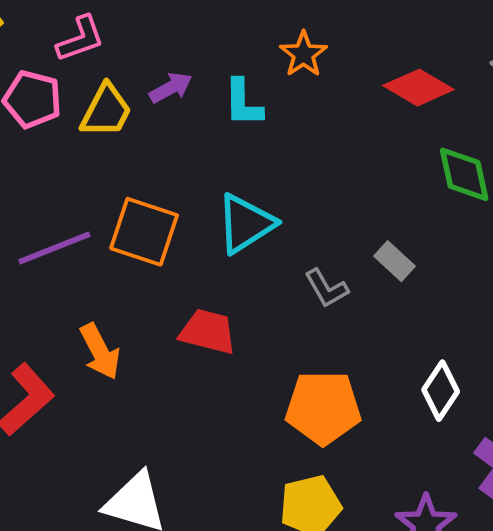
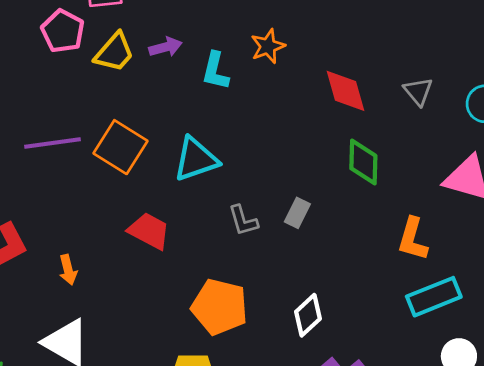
red diamond: (418, 88) -> (346, 91), turned 30
gray rectangle: (394, 261) -> (297, 213), turned 60
orange arrow: (100, 351) -> (68, 270), moved, size x0.7

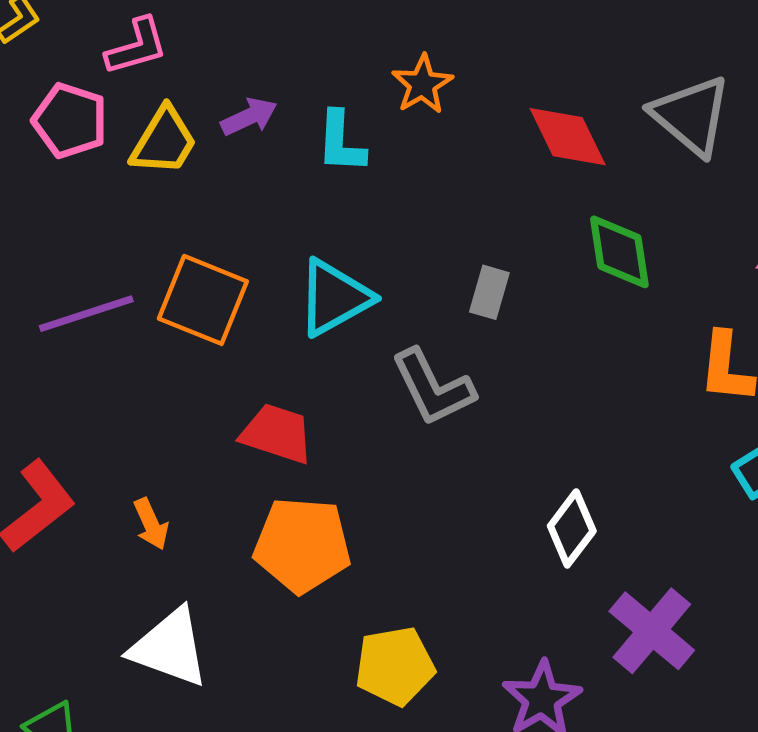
gray triangle: (418, 91) -> (691, 116), size x1.6
gray rectangle: (297, 213) -> (489, 292), moved
gray L-shape: (243, 221) -> (433, 387), size x1.5
orange pentagon: (220, 307) -> (302, 545), moved

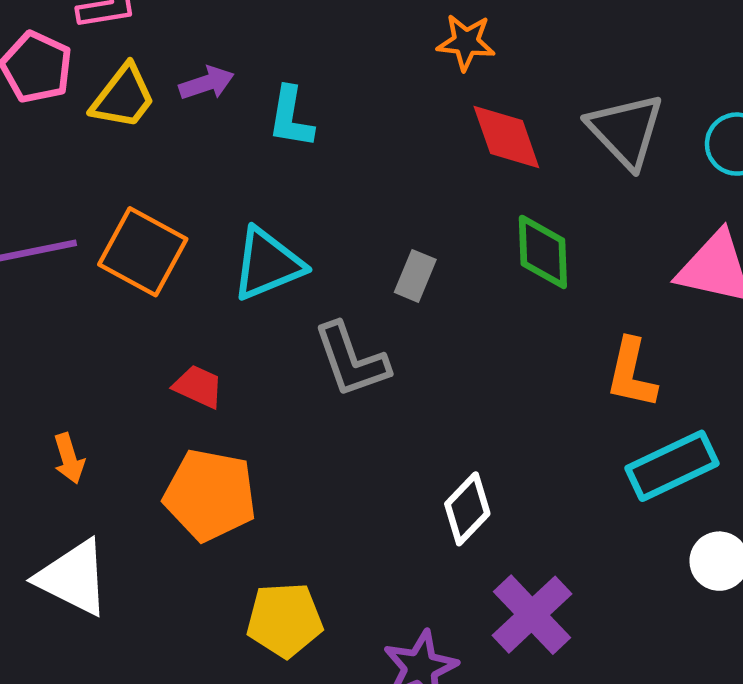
orange star: (422, 84) -> (466, 42), moved, turned 30
red trapezoid: (277, 434) -> (198, 387), size x0.7

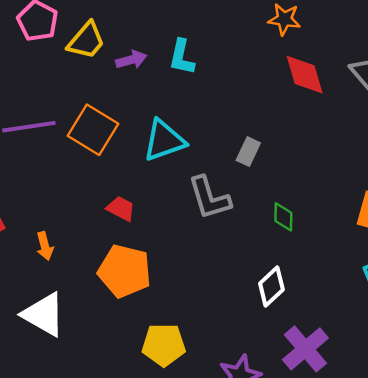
purple arrow: (207, 83) -> (131, 60), moved
green diamond: (543, 252) -> (283, 217), moved, size x0.7

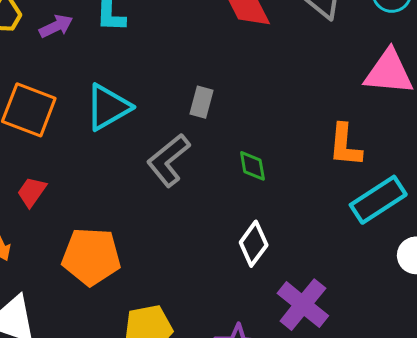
gray L-shape: (209, 198) -> (168, 160), turned 78
red trapezoid: (121, 209) -> (32, 192), moved, turned -72

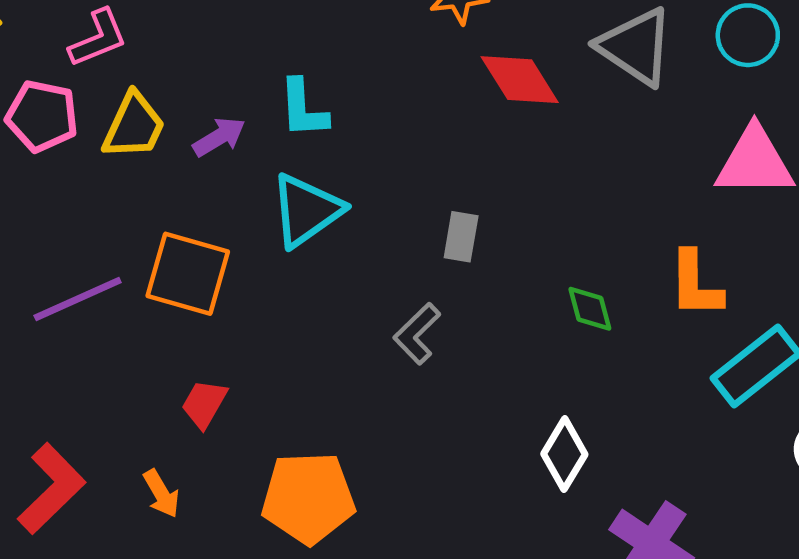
cyan triangle: (108, 107) -> (306, 210), moved
gray L-shape: (168, 160) -> (417, 334), size x0.7
green diamond: (252, 166) -> (590, 309), moved

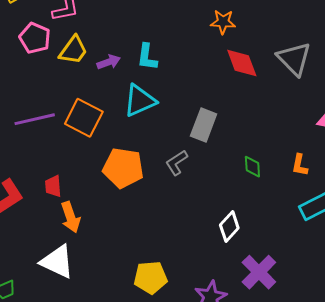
gray rectangle: (461, 237) -> (204, 125), size x1.5
orange L-shape: (695, 284) -> (300, 165), size x0.7
red trapezoid: (204, 404) -> (53, 186), moved, turned -45
orange arrow: (161, 494) -> (71, 217), moved, size x1.4
orange pentagon: (308, 498) -> (123, 168), moved

